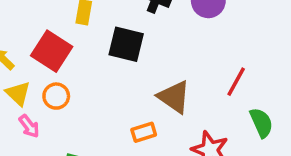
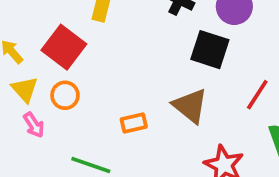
black square: (126, 44) -> (210, 50), moved
orange rectangle: (144, 132) -> (134, 123), moved

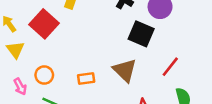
orange circle: (65, 95) -> (44, 75), moved
pink arrow: (34, 125) -> (20, 87), moved

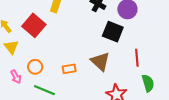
red line: (170, 67) -> (137, 58), turned -42

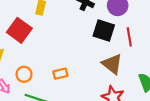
red line: (137, 58) -> (129, 37), moved
brown triangle: (100, 61) -> (112, 64), moved

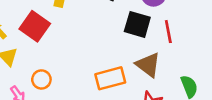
orange rectangle: (60, 74) -> (110, 78), moved, size x1.6

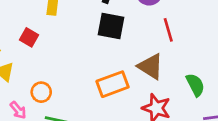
black square: (137, 24) -> (111, 26), moved
red square: (35, 26) -> (29, 37), size x0.6

